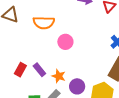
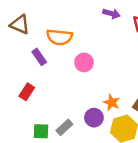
purple rectangle: (39, 70) -> (39, 57), moved
orange star: (59, 76) -> (112, 102), moved

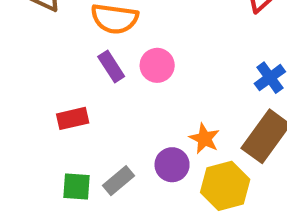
purple rectangle: (39, 57) -> (111, 67), moved
red rectangle: (27, 92) -> (73, 118), moved, turned 42

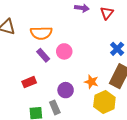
purple circle: (172, 165) -> (66, 90), moved
gray rectangle: (118, 181) -> (55, 107), turned -64

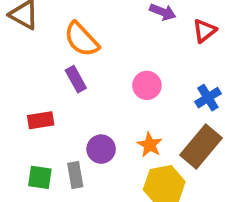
orange semicircle: (41, 33) -> (81, 39), turned 35
pink circle: (64, 51) -> (147, 85), moved

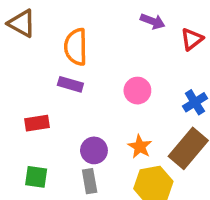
orange semicircle: (81, 39) -> (76, 47), turned 42
purple rectangle: (76, 79) -> (70, 84), turned -45
gray rectangle: (75, 175) -> (90, 181), moved

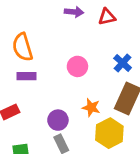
red triangle: (192, 39) -> (107, 17), turned 42

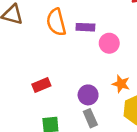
purple rectangle: (26, 76) -> (85, 27), moved

